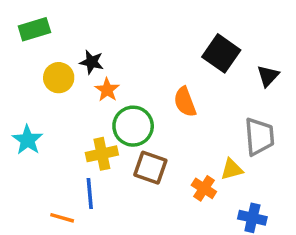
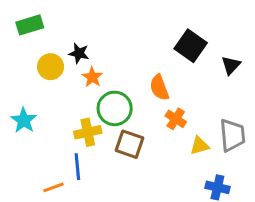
gray trapezoid: (259, 136) -> (232, 135), moved
orange cross: (204, 188) -> (176, 119), moved
orange line: (62, 218) -> (54, 187), turned -36

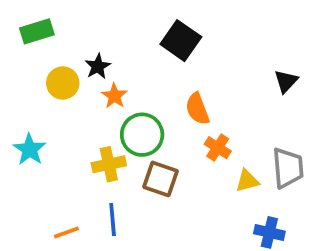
black square: (191, 46) -> (181, 41), moved
black star: (79, 53) -> (98, 66), turned 30
blue line: (77, 167) -> (113, 220), moved

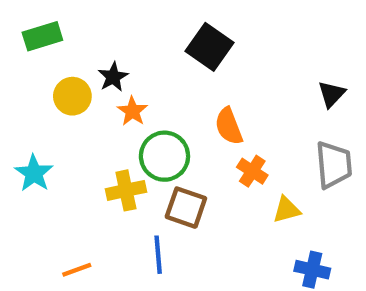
gray trapezoid: (288, 168) -> (334, 165), moved
blue line: (113, 220) -> (158, 255), moved

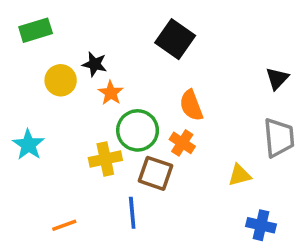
black star: (113, 77) -> (95, 64), turned -30
orange cross: (252, 171) -> (182, 143), moved

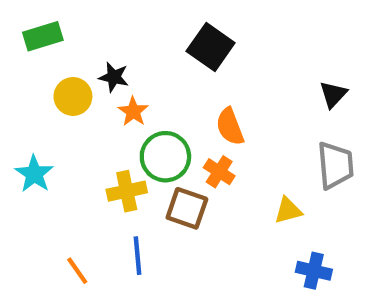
blue line: (132, 213) -> (137, 256), moved
orange line: (64, 225) -> (77, 271), turned 75

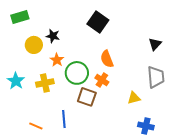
orange star: (133, 112) -> (57, 60), moved
yellow cross: (127, 191) -> (45, 83), moved
orange line: (77, 271) -> (36, 126), turned -32

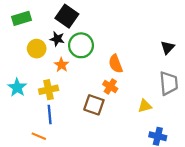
black square: (98, 22) -> (67, 16), moved
green circle: (77, 73) -> (81, 45), moved
blue line: (64, 119) -> (50, 115), moved

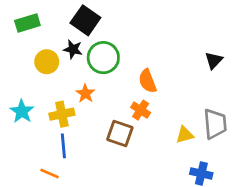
orange star: (62, 65) -> (85, 93), moved
gray trapezoid: (169, 83) -> (215, 124), moved

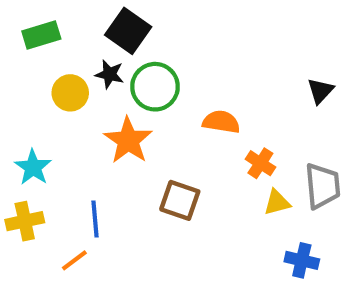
orange semicircle: (147, 81) -> (221, 122), turned 120
orange star: (85, 93) -> (128, 140), size x1.6
orange cross: (141, 110) -> (260, 163), moved
yellow cross: (62, 114) -> (25, 221), moved
orange line: (49, 173) -> (74, 260), turned -60

